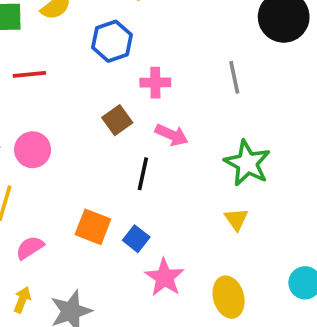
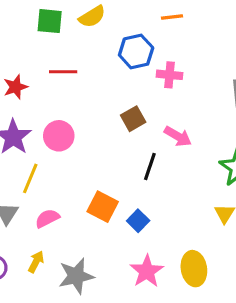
pink cross: (155, 83) -> (170, 75), moved
pink star: (165, 277) -> (147, 271), moved
yellow ellipse: (229, 297) -> (194, 269), moved

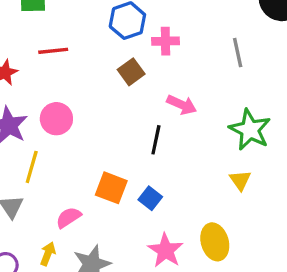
brown square: (133, 119) -> (131, 72), moved
pink semicircle: (47, 218) -> (68, 217), moved

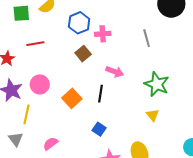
orange square: (111, 188) -> (72, 98), moved, turned 30

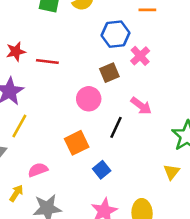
pink cross: (103, 34) -> (140, 56), turned 35
red line: (35, 44) -> (47, 62), moved
pink circle: (40, 84) -> (89, 99), moved
orange square: (72, 98) -> (77, 143), moved

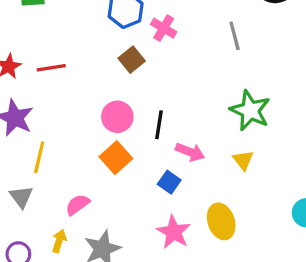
pink circle: (89, 99) -> (117, 117), moved
pink arrow: (141, 106) -> (190, 152), moved
blue square: (102, 170) -> (169, 182), moved

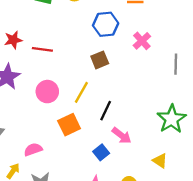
pink cross: (164, 28) -> (142, 41), moved
pink circle: (117, 117) -> (47, 92), moved
yellow line: (39, 157) -> (81, 92), moved
yellow triangle: (243, 160) -> (160, 161), moved, turned -35

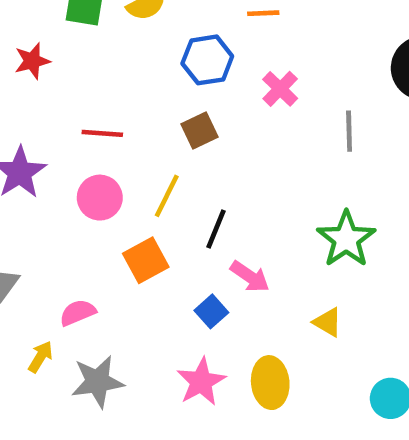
red star: (13, 40) -> (32, 61), moved
red line: (42, 49) -> (102, 133), moved

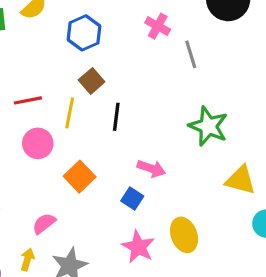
pink cross: (280, 89) -> (158, 26), moved
yellow line: (167, 196) -> (70, 113), moved
black line: (216, 229) -> (116, 117), moved
yellow triangle: (328, 322) -> (241, 180), moved, size x1.5

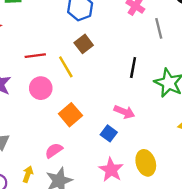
yellow line: (70, 113) -> (66, 67), turned -45
black line: (116, 117) -> (133, 67), moved
pink semicircle: (44, 223) -> (54, 150), moved

